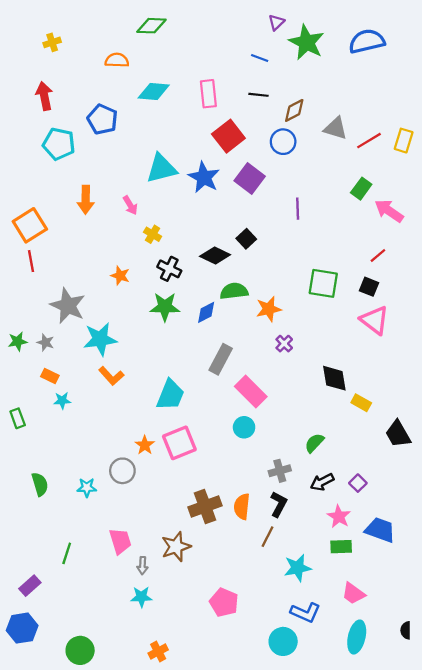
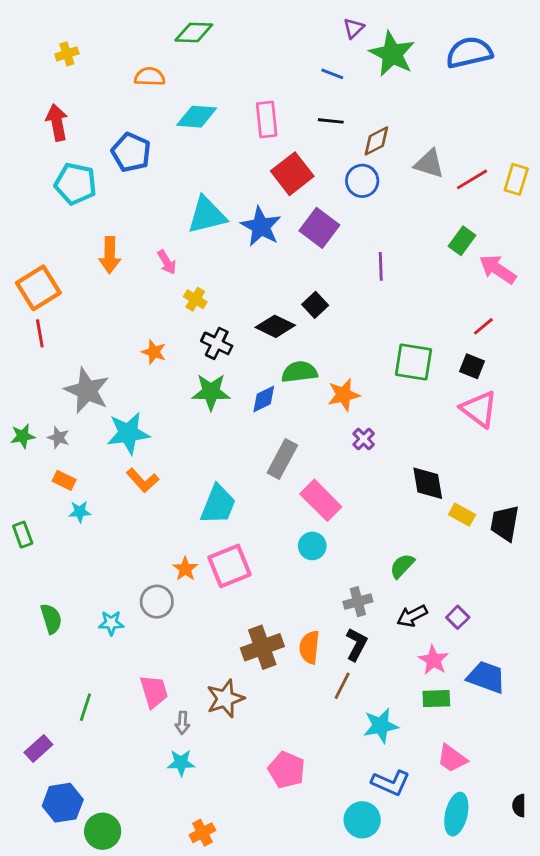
black trapezoid: (398, 434) -> (505, 523), moved, turned 40
blue hexagon: (22, 628) -> (63, 803), moved

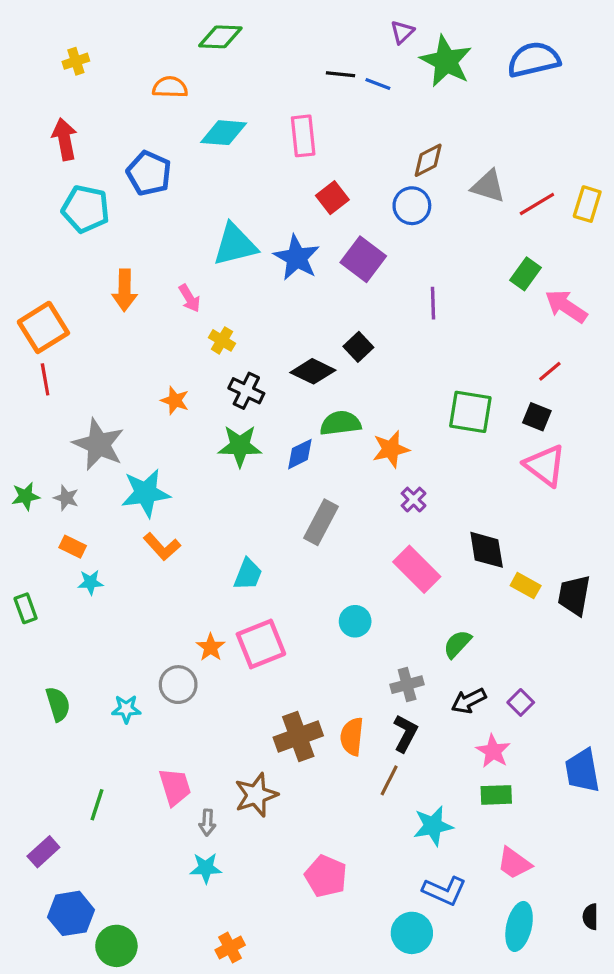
black line: (331, 121) -> (340, 74), moved
red square: (292, 174) -> (332, 198), size x0.7
pink rectangle: (321, 500) -> (417, 569), moved
cyan trapezoid: (218, 505) -> (248, 574), size x0.7
blue trapezoid: (486, 677) -> (582, 771), moved, turned -120

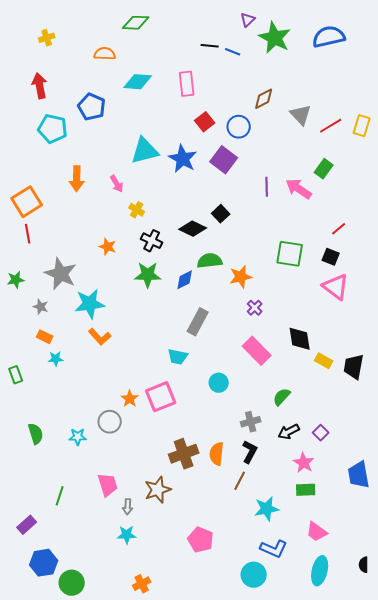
gray triangle: (488, 186) -> (301, 115), turned 30
blue circle: (412, 206) -> (239, 127), moved
pink arrow: (566, 306) -> (299, 189), moved
green star: (26, 496) -> (16, 280), moved
cyan trapezoid: (248, 574) -> (178, 357), moved, turned 80

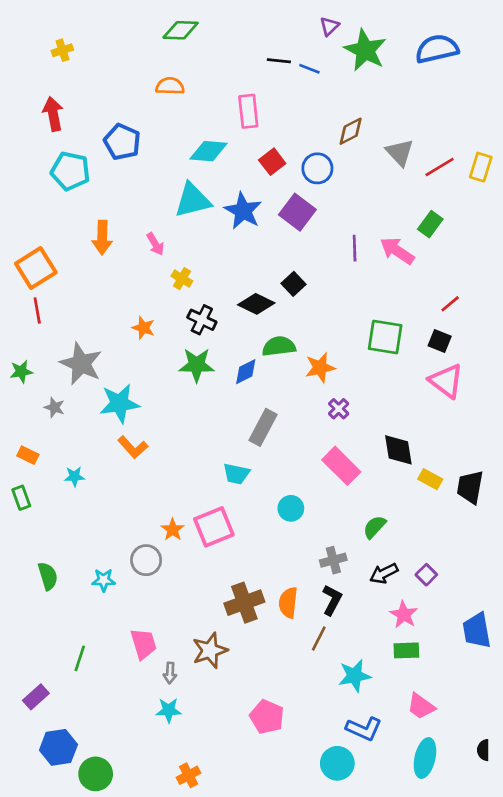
orange semicircle: (105, 54) -> (170, 86), moved
cyan diamond: (138, 82) -> (208, 151), moved
orange rectangle: (45, 337) -> (28, 455), moved

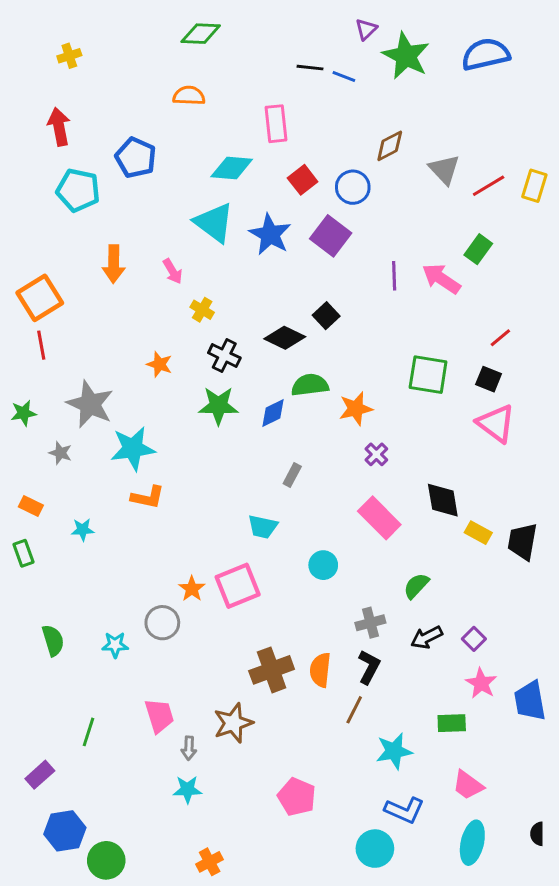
cyan triangle: (193, 200) -> (214, 223), turned 51
gray rectangle: (263, 427) -> (292, 475), size x0.6
orange L-shape: (133, 447) -> (148, 497), turned -36
pink star: (404, 615) -> (481, 683), moved

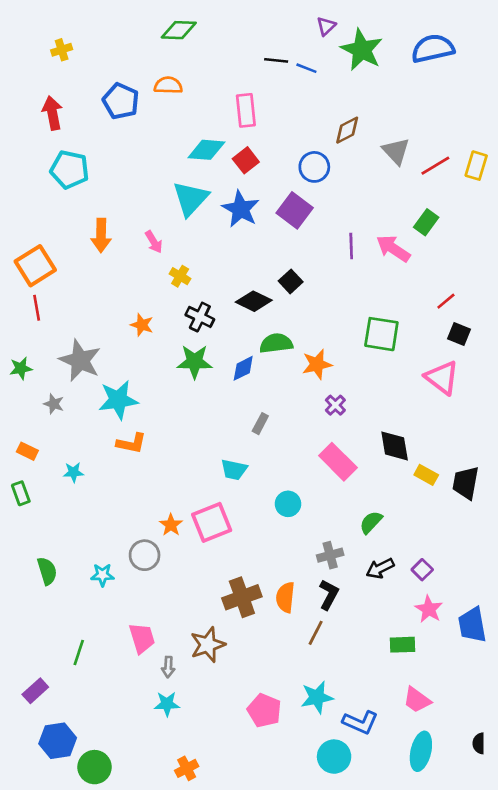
blue pentagon: (136, 158) -> (121, 101), moved
red square: (303, 180) -> (246, 160), moved
cyan triangle: (214, 223) -> (191, 199), turned 36
black square: (489, 379) -> (459, 334), moved
cyan star: (394, 751) -> (317, 697), moved

